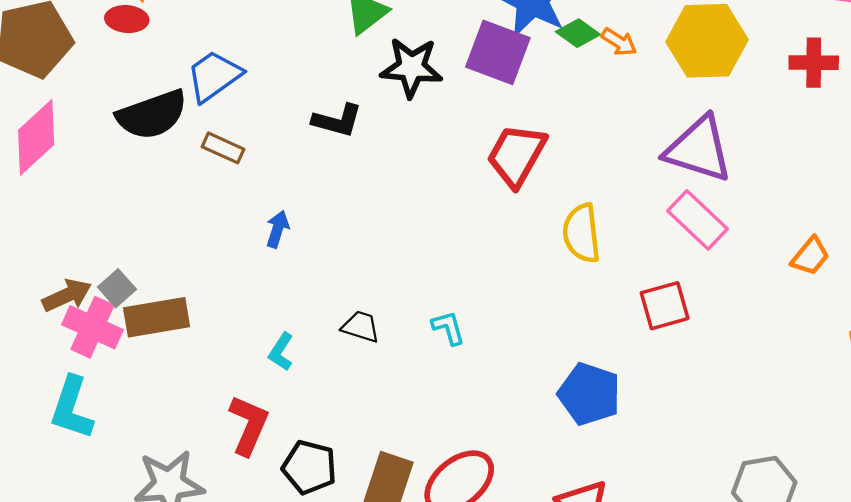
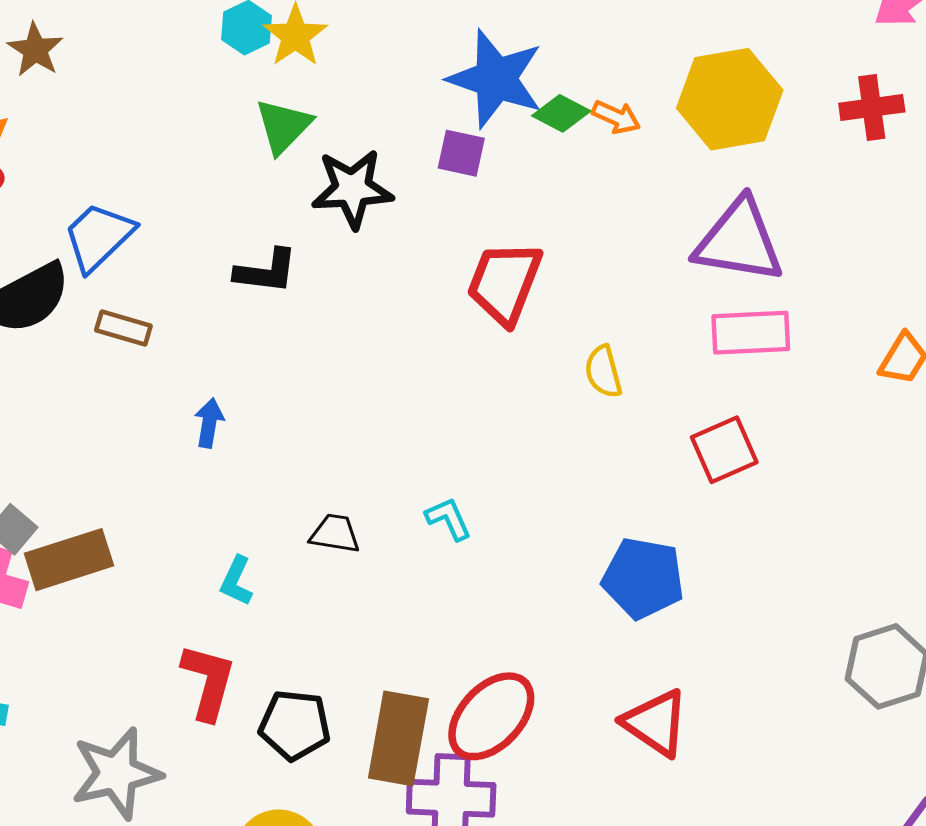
purple square: (498, 52) -> (461, 153), size x0.6
pink rectangle: (697, 220) -> (751, 333), turned -38
yellow semicircle: (582, 233) -> (603, 372), size x0.7

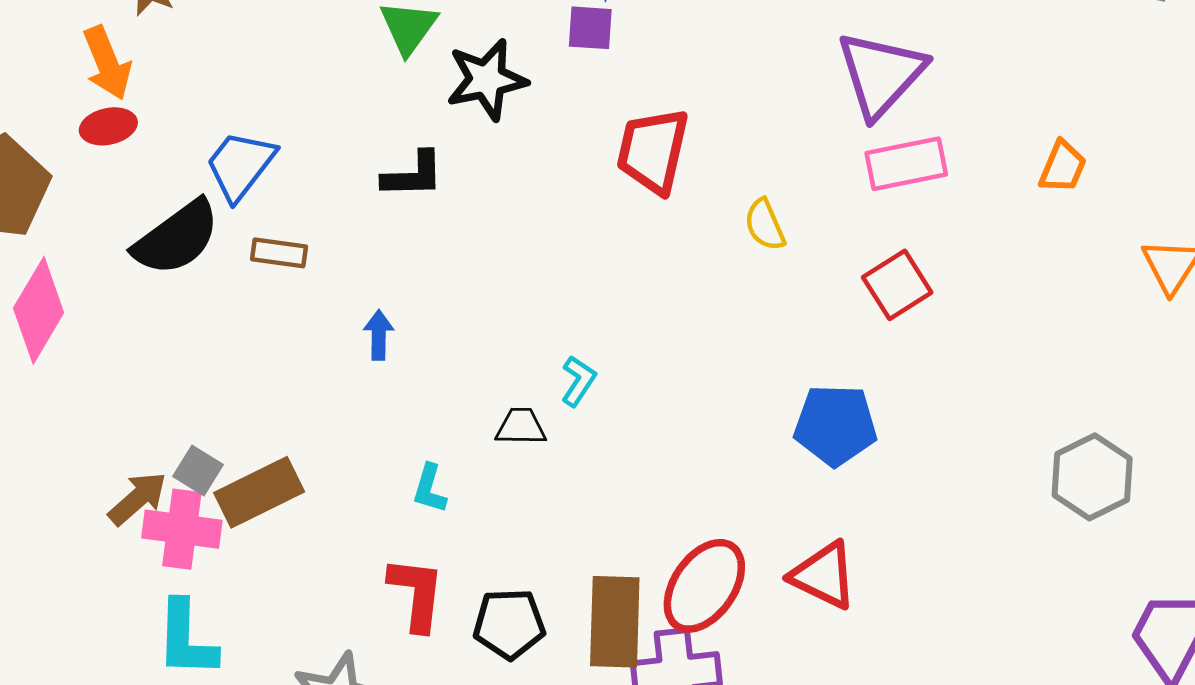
purple triangle: (739, 241) -> (881, 74), turned -48
cyan L-shape: (449, 519) -> (578, 381), moved, turned 66
red triangle: (656, 723) -> (824, 575), moved

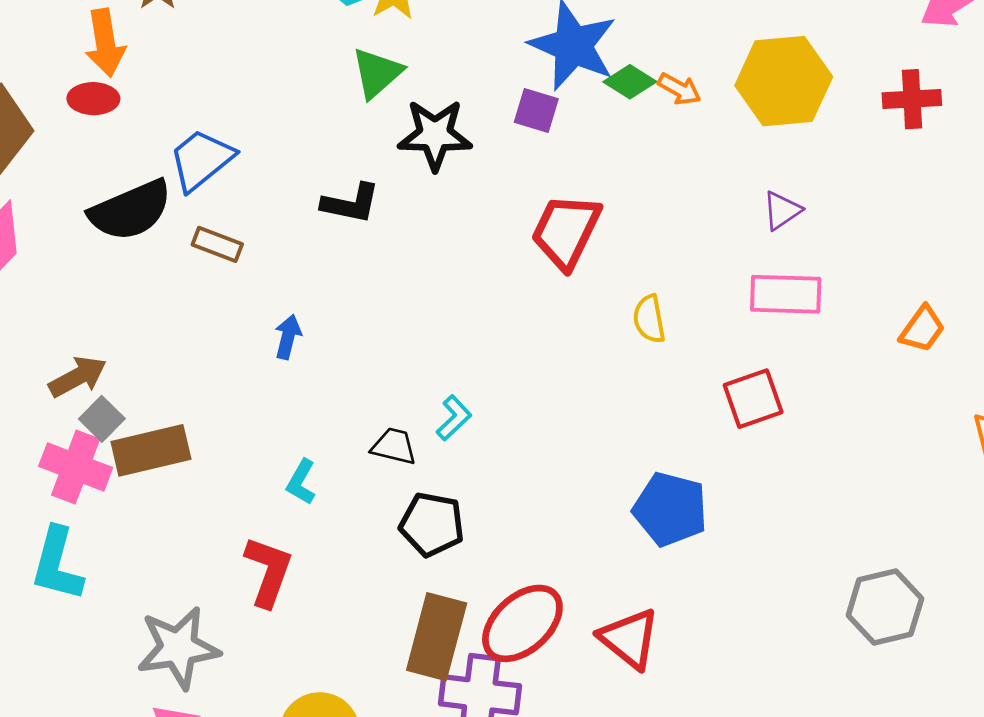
purple triangle: (881, 74) -> (782, 210), size x0.5
brown arrow: (137, 499) -> (78, 377), moved
black pentagon: (509, 624) -> (432, 524), moved

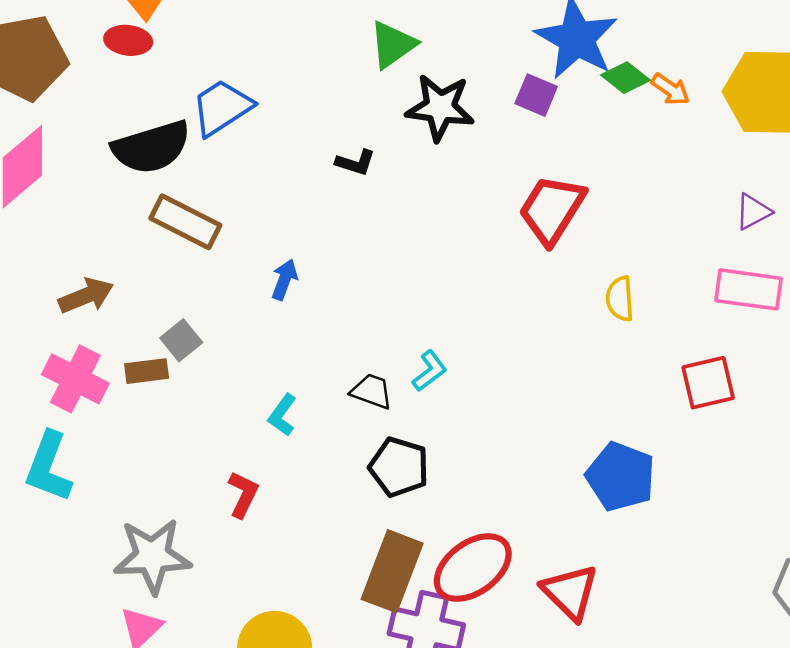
black L-shape: (351, 203) -> (356, 163), size x0.7
brown rectangle: (217, 244) -> (185, 222), moved, size x1.5
gray square: (102, 419) -> (181, 340), moved
brown rectangle: (151, 450) -> (147, 371), size x0.6
red L-shape: (268, 571) -> (243, 494), size x0.7

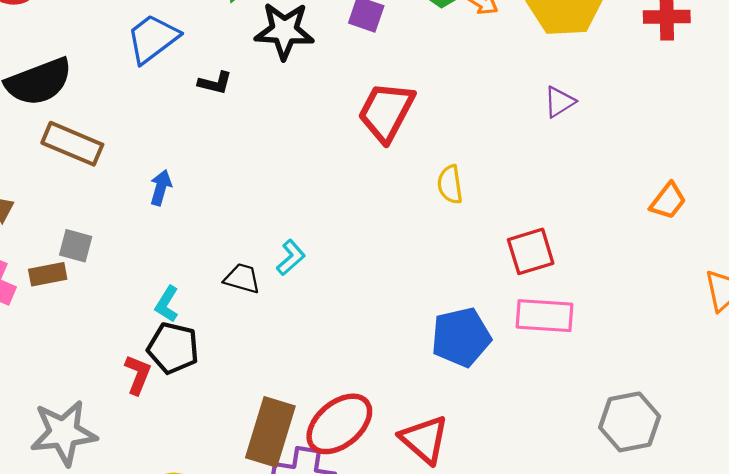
blue trapezoid: (222, 107) -> (153, 38), moved
pink rectangle: (748, 289) -> (544, 316), moved
gray square: (181, 340) -> (76, 246), turned -32
black pentagon: (399, 467) -> (173, 348), moved
blue pentagon: (621, 477) -> (461, 337), turned -30

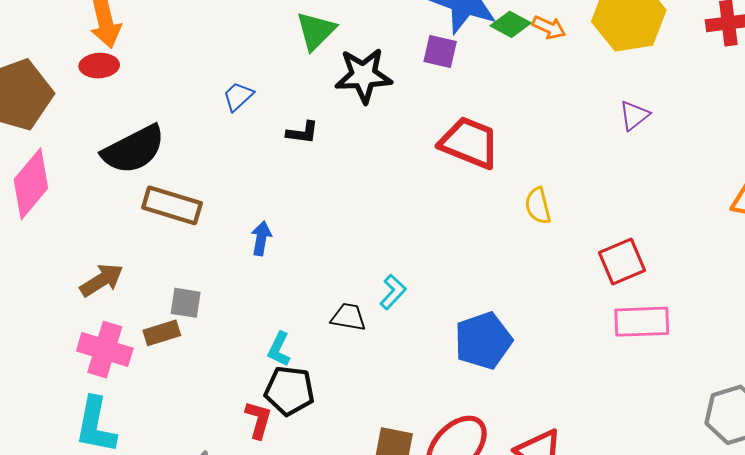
blue trapezoid: (153, 38) -> (238, 96), size x0.6
red trapezoid: (386, 112) -> (469, 143), turned 90
blue pentagon: (461, 337) -> (483, 341), moved

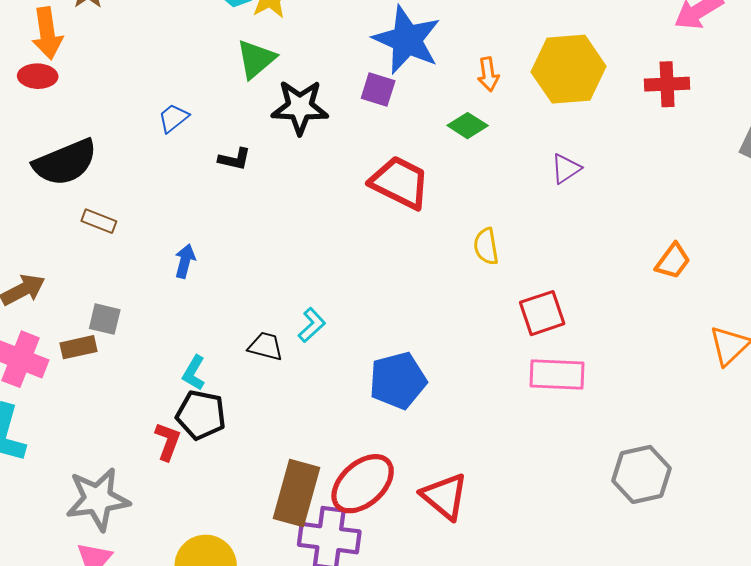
green diamond: (511, 24) -> (468, 126), moved
orange arrow: (549, 27) -> (488, 74), turned 52
brown rectangle: (172, 205) -> (99, 221), size x0.6
yellow semicircle: (538, 206) -> (486, 246), moved

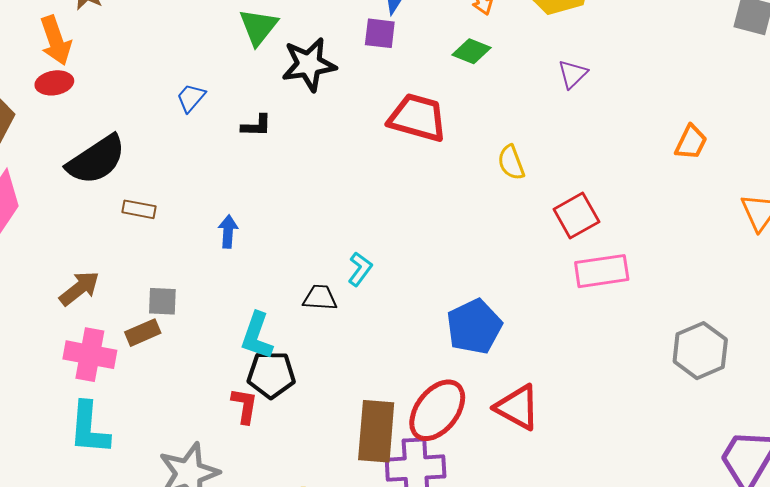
cyan L-shape: (194, 373) -> (257, 336), size x1.4
blue pentagon: (398, 381) -> (474, 327), moved

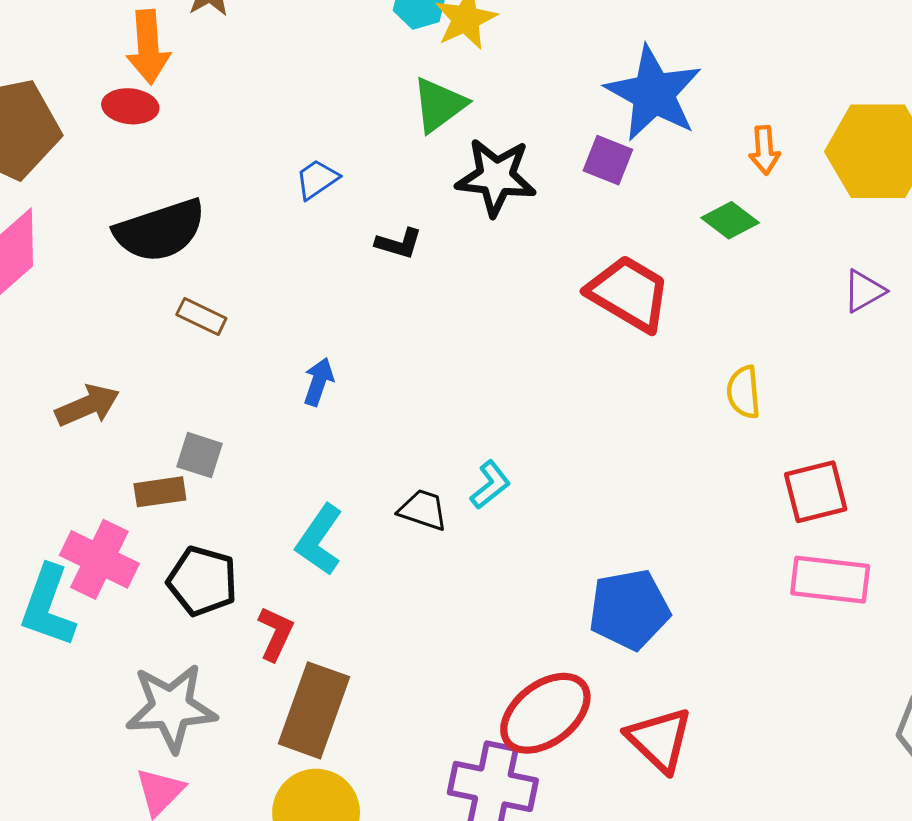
pink cross: (90, 355) -> (99, 559), moved
black pentagon: (271, 375) -> (202, 581), moved
brown rectangle: (376, 431) -> (314, 710), moved

